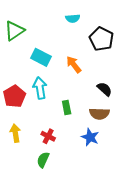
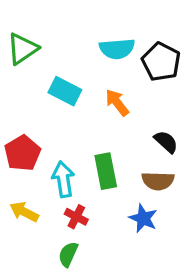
cyan semicircle: (73, 18) -> (117, 49), moved, size x1.5
cyan arrow: (40, 88) -> (63, 179), moved
green rectangle: (67, 108) -> (106, 171), size x1.5
yellow arrow: (15, 133) -> (24, 212), turned -54

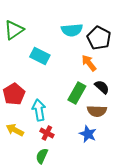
orange arrow: (117, 103) -> (89, 63), moved
green rectangle: (106, 171) -> (77, 93), moved, turned 40

